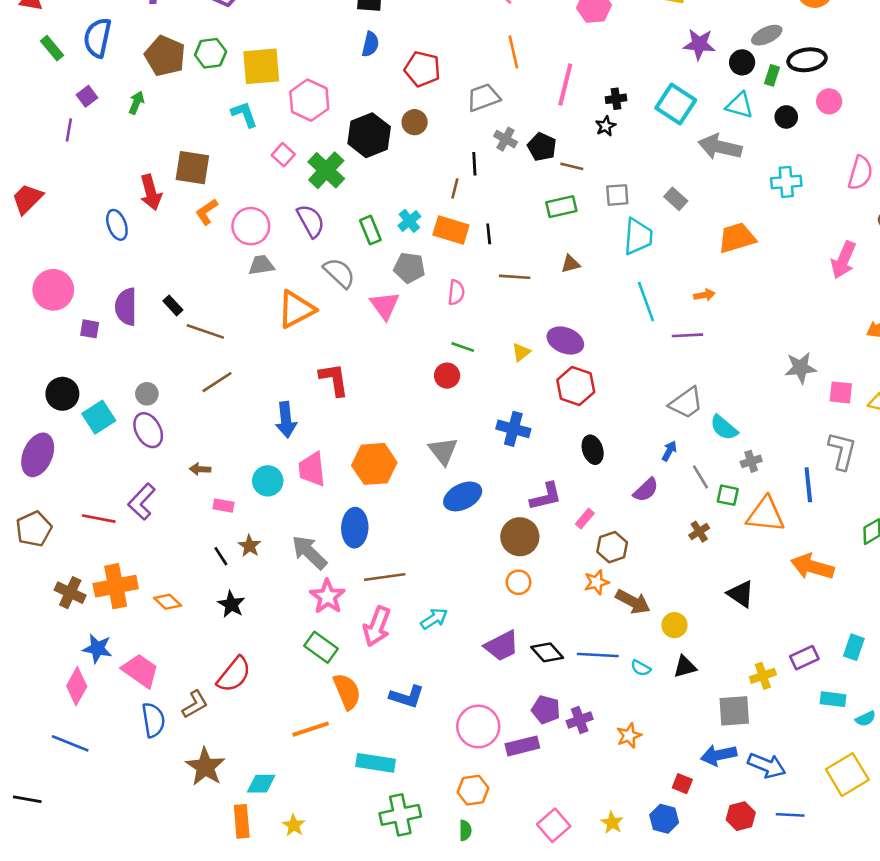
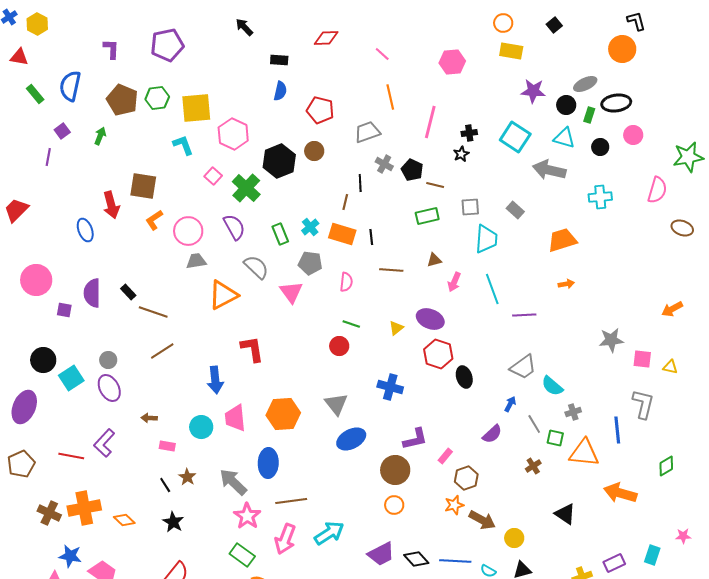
pink arrow: (843, 260) -> (454, 282), moved, size x0.7
orange arrow: (704, 295) -> (566, 284), moved
black ellipse: (593, 450) -> (464, 377), moved
cyan arrow: (434, 619) -> (329, 533), size x1.4

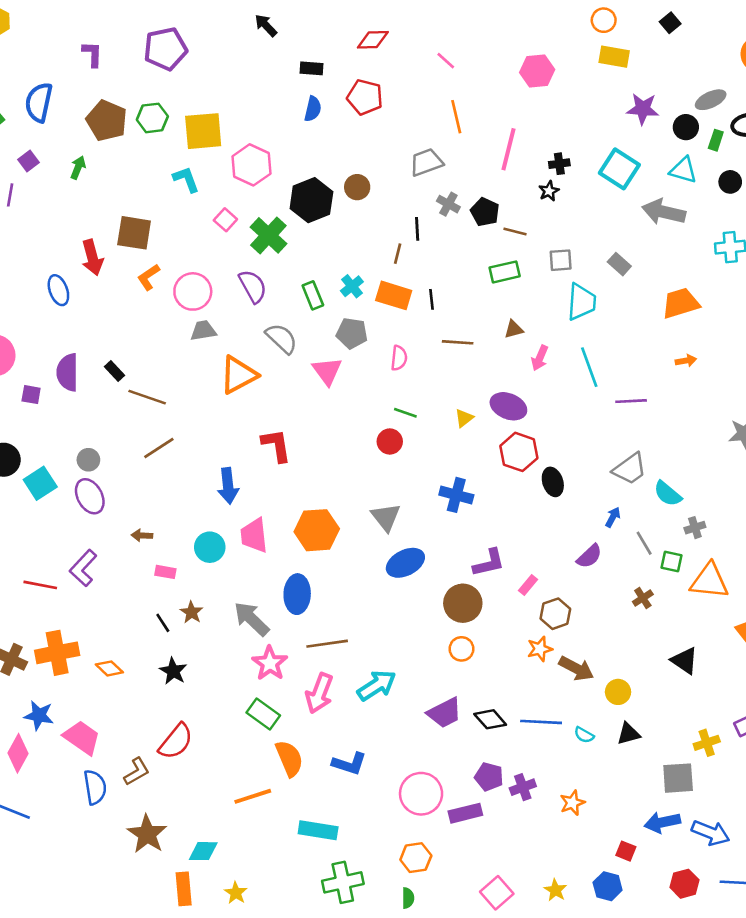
red pentagon: (320, 110) -> (365, 97), moved

